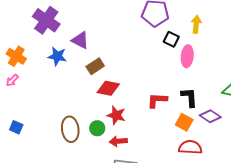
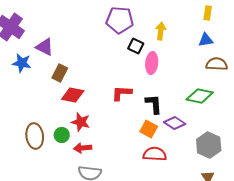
brown rectangle: (95, 66) -> (60, 73), turned -30
red L-shape: (157, 100) -> (122, 93), moved

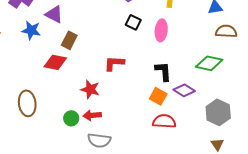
black square: (136, 46) -> (133, 22), moved
red L-shape: (122, 93) -> (114, 63), moved
red diamond: (73, 95) -> (55, 62), moved
green circle: (62, 135) -> (71, 118), moved
brown ellipse: (35, 136) -> (27, 103), moved

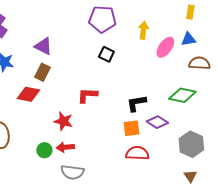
purple triangle: (54, 14) -> (43, 46), moved
pink ellipse: (161, 30) -> (165, 47), moved, turned 30
black L-shape: (163, 71) -> (136, 103), turned -95
orange square: (158, 96) -> (131, 128), turned -36

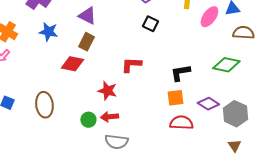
purple diamond: (157, 122) -> (208, 104), moved

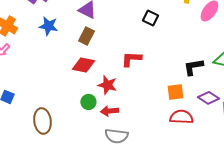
red diamond: (72, 64) -> (83, 65), moved
black L-shape: (180, 73) -> (193, 67), moved
brown ellipse: (44, 105) -> (42, 121), moved
green circle: (88, 120) -> (88, 102), moved

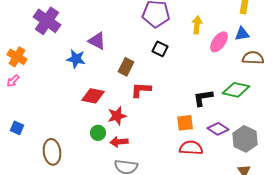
blue star: (48, 26) -> (76, 59), moved
brown rectangle: (86, 36) -> (126, 67), moved
red star: (107, 85) -> (117, 116), turned -30

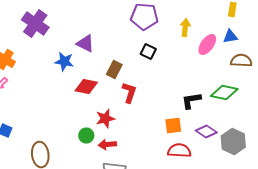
red L-shape: (141, 90) -> (129, 92), turned 105
red diamond: (93, 96) -> (86, 86), moved

